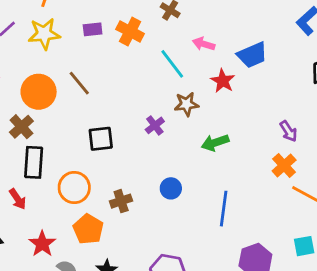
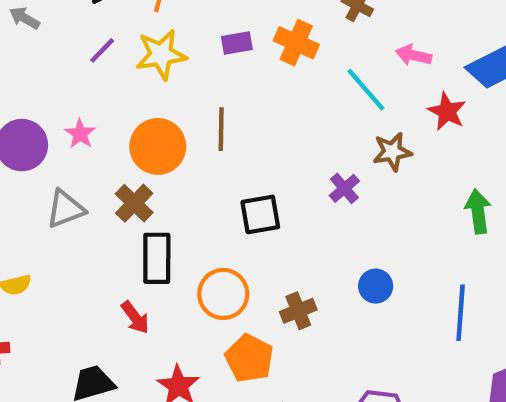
brown line: (79, 83) -> (221, 129), turned 44
green arrow: (215, 143) -> (478, 211), moved, turned 104

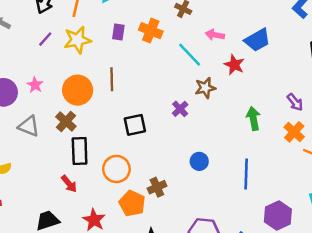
purple rectangle: (237, 43) -> (118, 32), turned -70
gray triangle: (65, 209) -> (29, 126), turned 45
brown cross: (298, 311) -> (157, 187), moved

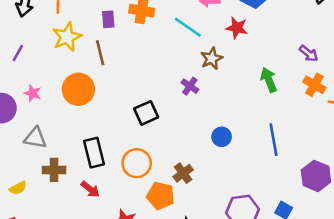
purple line: (45, 39) -> (18, 53), moved
brown line: (112, 79) -> (100, 53), moved
brown cross: (66, 122) -> (54, 170), moved, turned -30

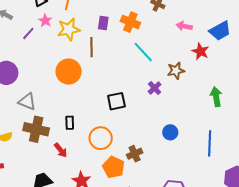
cyan line: (188, 27) -> (143, 52), moved
pink star: (33, 93) -> (45, 21), moved
black rectangle: (94, 153) -> (70, 123), size x0.6
brown cross: (54, 170) -> (36, 129), size x1.4

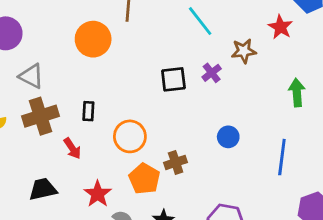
black square: (116, 101) -> (173, 79), moved
brown cross: (36, 129) -> (41, 116), turned -35

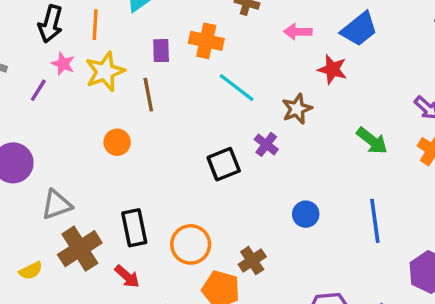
orange circle: (93, 39) -> (117, 142), size x0.6
gray triangle: (31, 76) -> (57, 205), turned -32
green arrow: (297, 92) -> (372, 141), turned 148
black rectangle: (88, 111) -> (134, 228), size x1.5

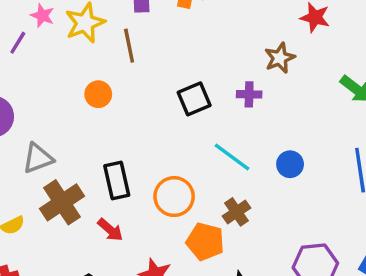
cyan line: (237, 88) -> (232, 157), moved
purple cross: (266, 144) -> (249, 94), turned -35
black square: (224, 164) -> (194, 99), moved

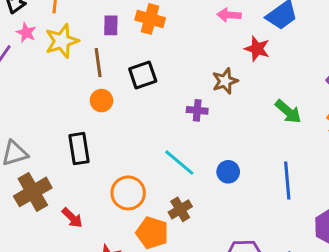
orange circle: (98, 94) -> (101, 101), moved
black square: (194, 99) -> (143, 75), moved
black rectangle: (117, 181) -> (79, 149), moved

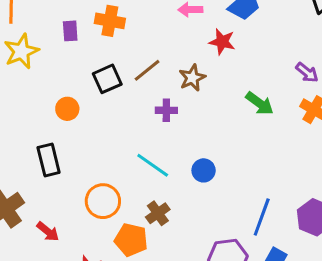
brown line: (98, 63) -> (147, 70), moved, turned 64
blue line: (287, 181) -> (262, 217), moved, turned 30

